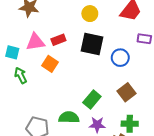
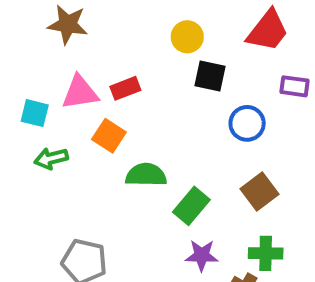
black square: (92, 44) -> (210, 76), moved, size x0.7
green arrow: (21, 75) -> (51, 158), turned -77
green semicircle: (69, 117) -> (146, 175), moved

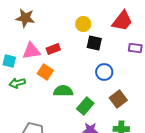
blue circle: (247, 123) -> (104, 72), moved

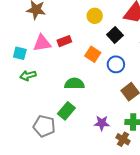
black square: (94, 43) -> (115, 35), moved, turned 35
orange square: (45, 72) -> (93, 54), moved
green rectangle: (85, 106) -> (66, 111), moved

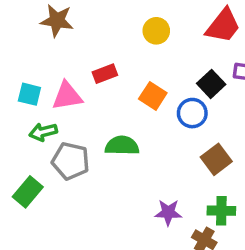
black square: (115, 35) -> (211, 84), moved
pink triangle: (42, 43) -> (67, 96), moved
green rectangle: (66, 111) -> (28, 192), moved
gray pentagon: (44, 126) -> (71, 161), moved

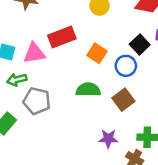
red rectangle: (105, 74) -> (62, 37), size x1.5
green semicircle: (122, 146) -> (88, 90), moved
brown square: (216, 159) -> (123, 100), moved

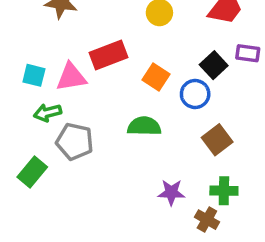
brown square: (123, 100) -> (217, 140), moved

